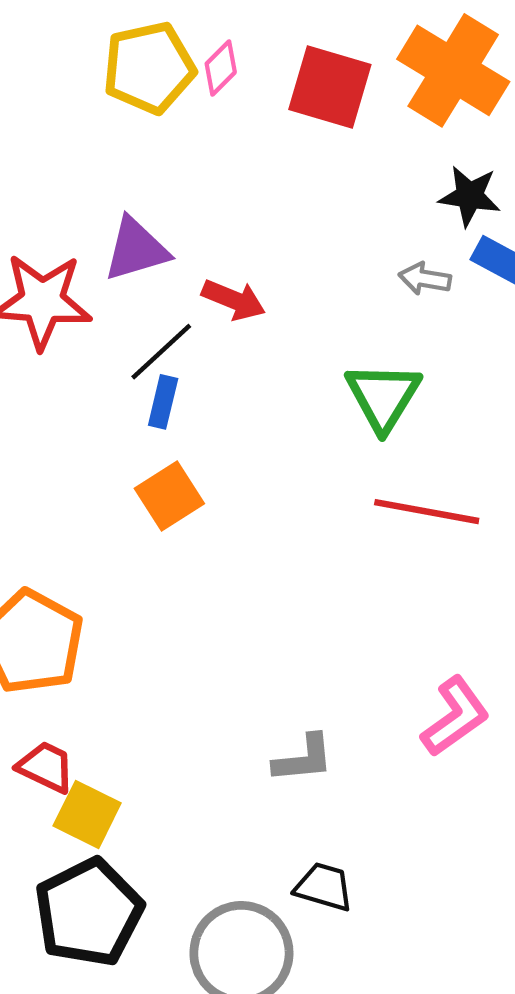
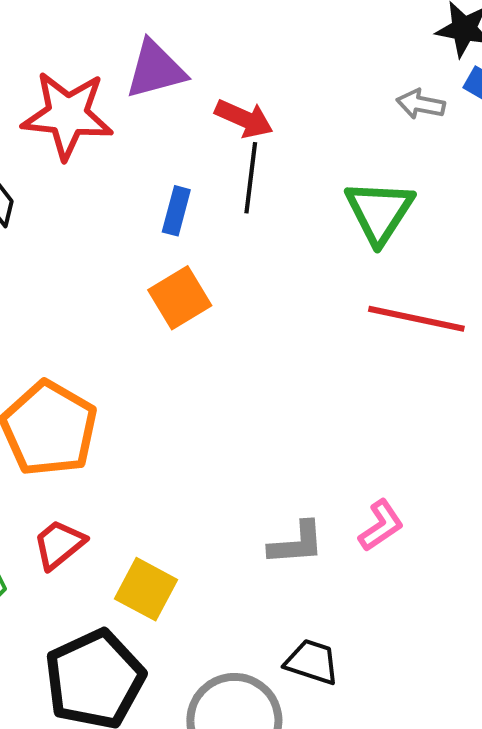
black line: (161, 352) -> (251, 178), moved, turned -42
pink L-shape: (455, 717) -> (381, 526), moved, size x0.7
red trapezoid: (46, 767) -> (59, 544), turned -66
yellow square: (87, 814) -> (146, 589), moved

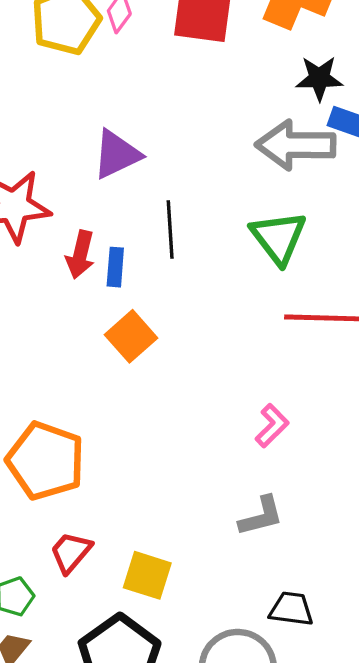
purple triangle: (155, 70) -> (117, 154), moved
gray arrow: (421, 104) -> (296, 145), size x2.0
red arrow: (244, 119) -> (80, 255), moved, turned 90
pink L-shape: (381, 526) -> (272, 426), moved

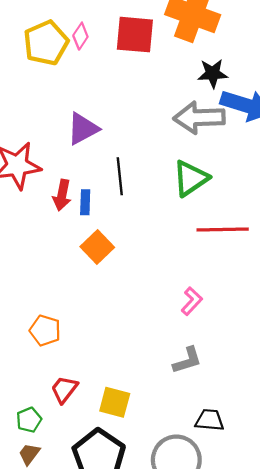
green triangle: (278, 238) -> (191, 178), turned 36
orange pentagon: (46, 461) -> (45, 330), size x0.6

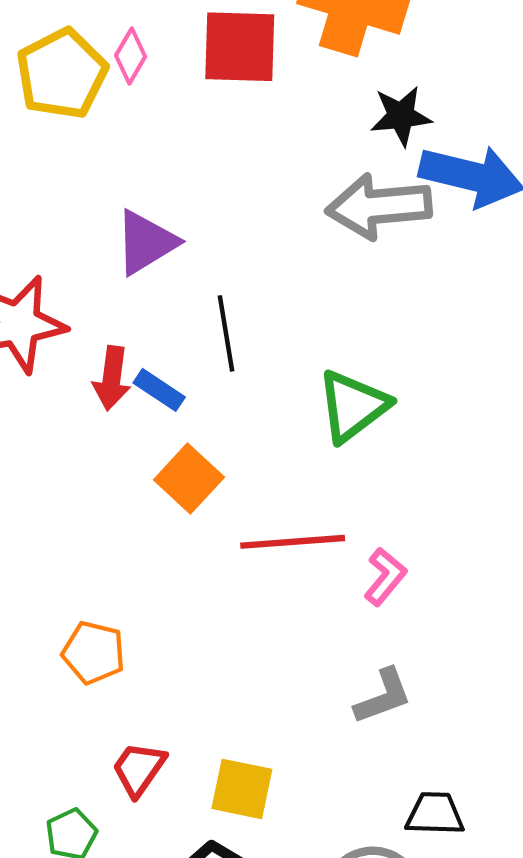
green triangle: (191, 178) -> (353, 406), moved
blue rectangle: (85, 202) -> (159, 390), turned -55
red line: (223, 230) -> (293, 542), moved

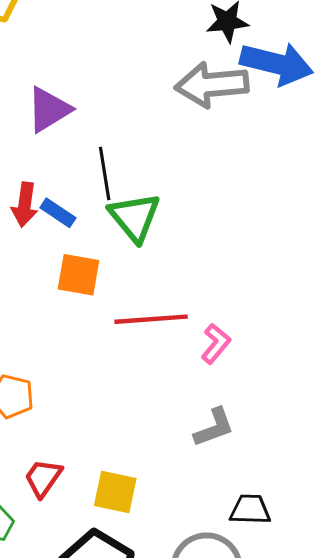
green triangle: (353, 406) -> (134, 217), moved, turned -32
orange square: (189, 478) -> (79, 275), turned -33

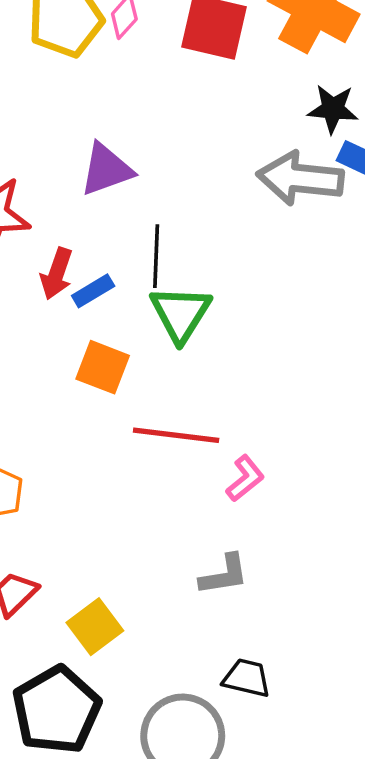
blue rectangle: (58, 213) -> (93, 291), turned -76
yellow square: (115, 492) -> (95, 627), turned 30

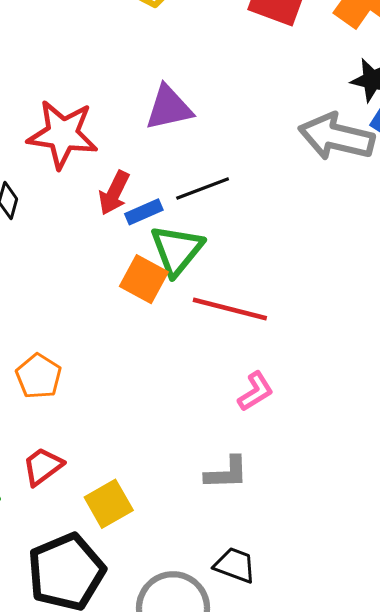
black line: (156, 256) -> (203, 189), turned 60
green triangle: (181, 314) -> (177, 250), moved
red line: (176, 435) -> (230, 309), moved

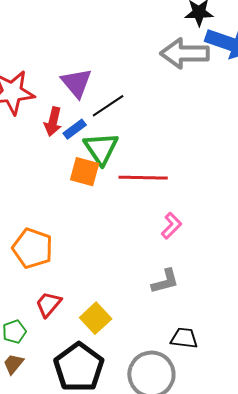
purple triangle: (169, 108) -> (76, 83), moved, turned -44
orange pentagon: (39, 376) -> (33, 248), size x1.4

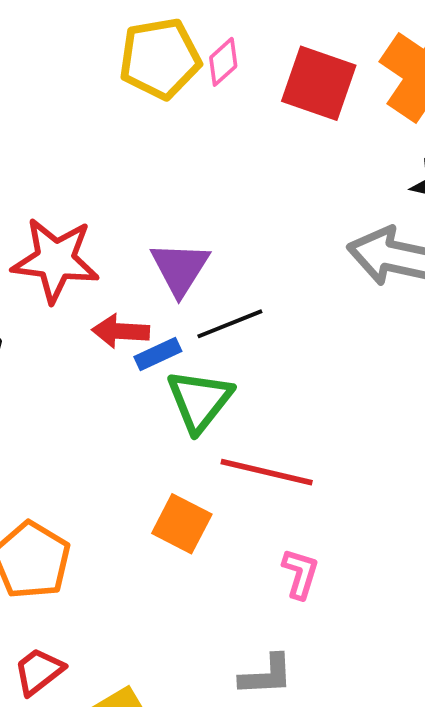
red arrow: (53, 122) -> (121, 331), turned 68
orange square: (85, 172) -> (182, 524), moved
pink L-shape: (171, 226) -> (300, 574), turned -40

